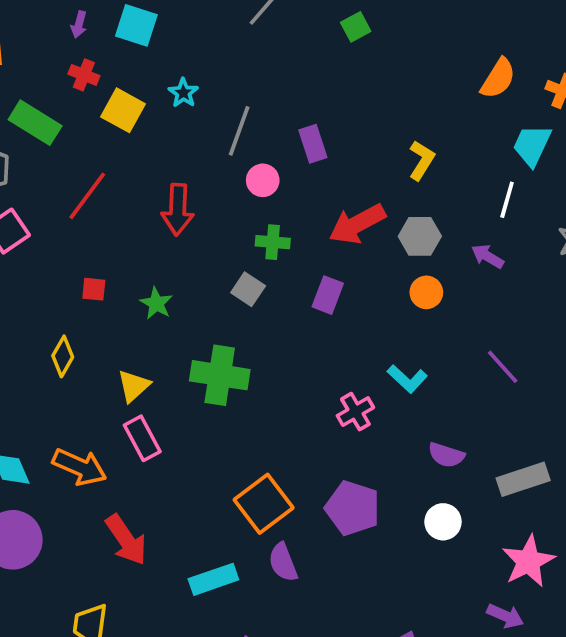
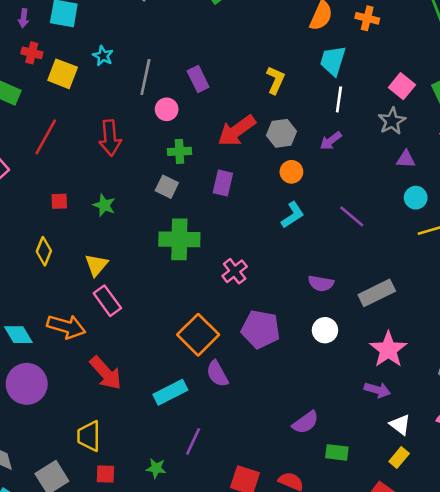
cyan trapezoid: (532, 145) -> (333, 61), moved
purple arrow: (488, 256) -> (331, 141), turned -60
green cross: (220, 375) -> (179, 239), moved
cyan L-shape: (407, 379) -> (293, 215), moved, turned -68
pink cross: (355, 412) -> (235, 271), moved

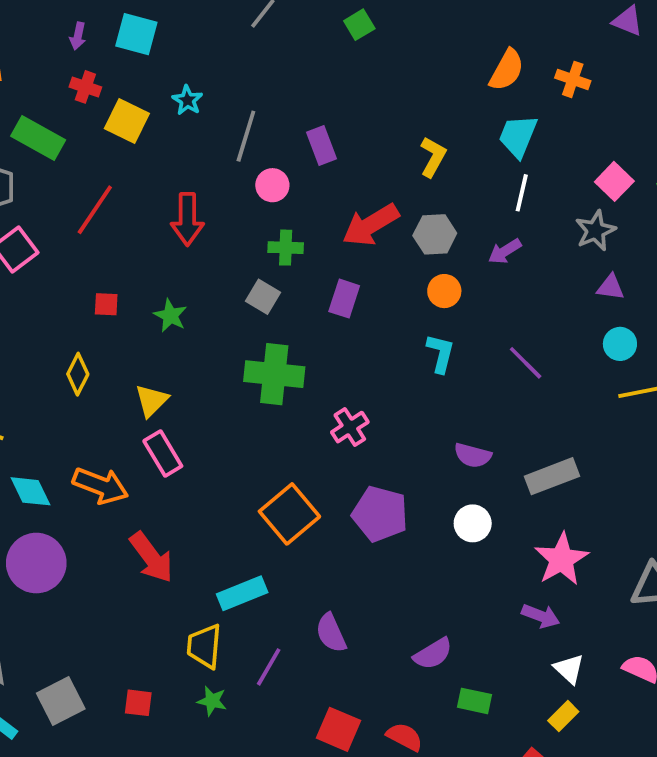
cyan L-shape: (293, 215) -> (441, 353), turned -48
purple semicircle: (217, 374) -> (331, 633), moved
yellow trapezoid: (89, 436) -> (204, 646), moved

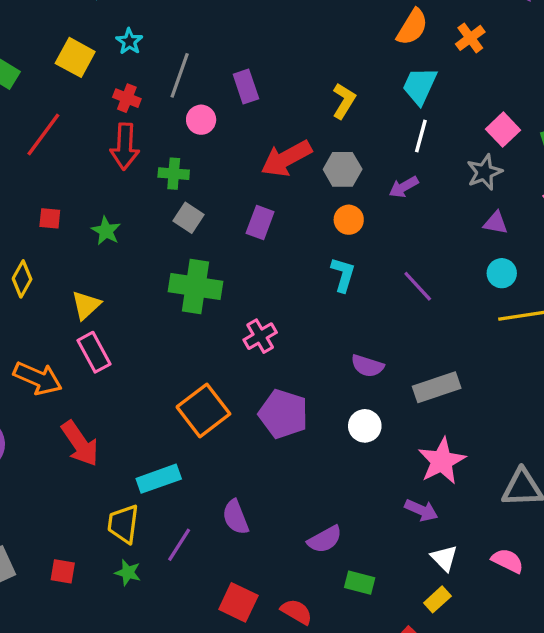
orange cross: (573, 79) -> (470, 38), turned 32
red cross: (85, 87) -> (127, 98), moved
green cross: (286, 248) -> (174, 174), moved

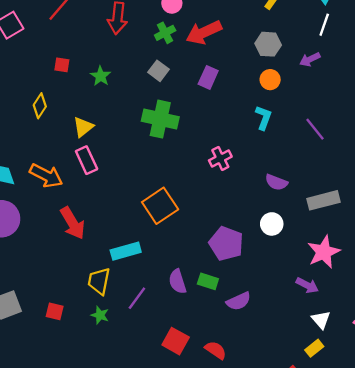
red arrow: (286, 159) -> (204, 32), moved
green cross: (174, 174) -> (165, 33), moved, turned -36
pink cross: (260, 336) -> (220, 159), moved
purple pentagon: (283, 414) -> (226, 244), moved
green rectangle: (360, 583) -> (208, 281), moved

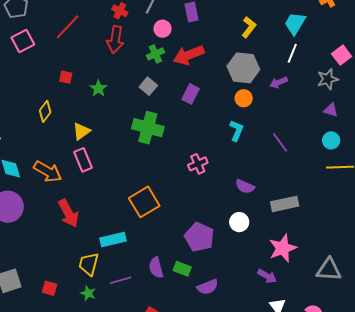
gray hexagon: (268, 44) -> (243, 68), size x1.4
purple line: (137, 298) -> (121, 280), turned 35

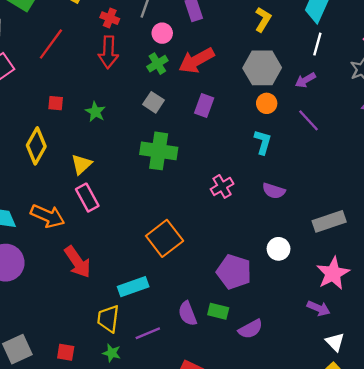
yellow diamond: (45, 111) -> (36, 146), size x1.4
purple line: (280, 143) -> (308, 120), moved
purple semicircle: (245, 187) -> (274, 191), moved

